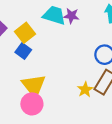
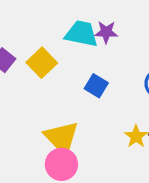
blue square: (23, 51) -> (96, 86), moved

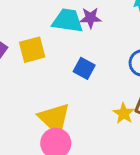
yellow square: (42, 63) -> (32, 50), turned 32

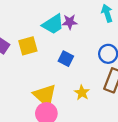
cyan trapezoid: (68, 21) -> (53, 24), turned 140
yellow star: (124, 113) -> (82, 93), moved

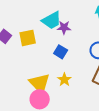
purple star: (70, 22) -> (64, 28), moved
yellow star: (82, 93) -> (64, 80), moved

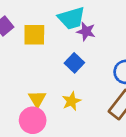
yellow triangle: (40, 83) -> (37, 99), size x0.6

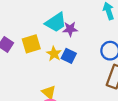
yellow star: (71, 101) -> (54, 54), moved

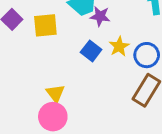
yellow star: (54, 54) -> (119, 46), moved

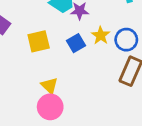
yellow square: (45, 25) -> (39, 41), moved
blue square: (91, 51) -> (76, 43), turned 30

